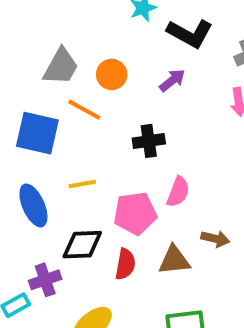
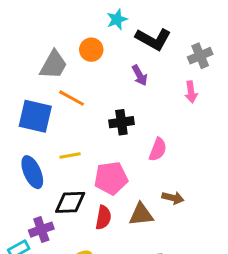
orange circle: (112, 74) -> (91, 50), moved
purple arrow: (172, 80) -> (140, 75), turned 100
pink semicircle: (178, 192) -> (158, 149), moved

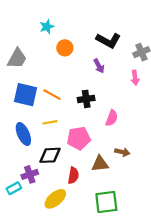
cyan star: (117, 19) -> (47, 27), moved
gray trapezoid: (53, 65) -> (17, 58), moved
orange line: (72, 98) -> (52, 95), moved
red semicircle: (103, 217) -> (73, 175), moved

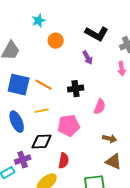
brown triangle: (100, 164) -> (114, 162), moved, turned 30

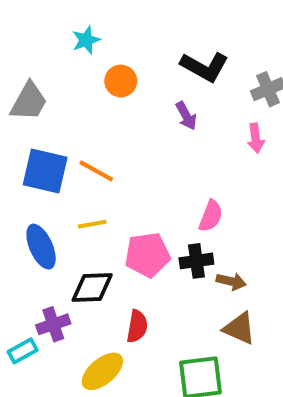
black cross: (76, 89) -> (196, 261), moved

